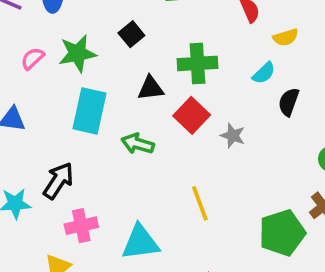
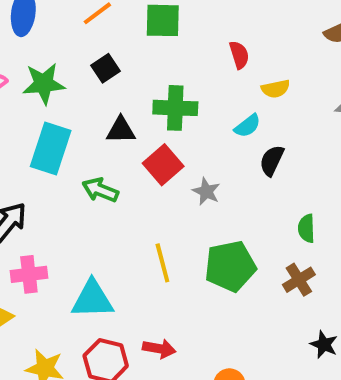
green pentagon: (282, 233) -> (230, 266), moved

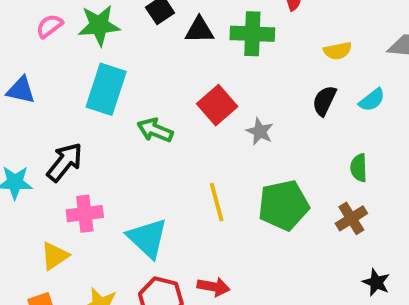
yellow semicircle: (276, 89) -> (338, 51), moved
green cross: (175, 108) -> (252, 34), moved
cyan semicircle: (247, 126) -> (372, 100), moved
black triangle: (121, 130) -> (199, 30), moved
cyan triangle: (92, 299) -> (147, 238), turned 45

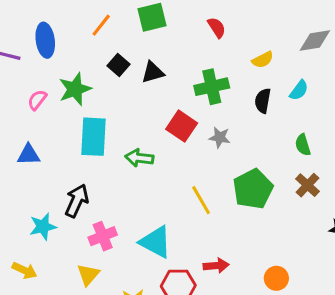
green cross: (252, 34) -> (212, 87), moved

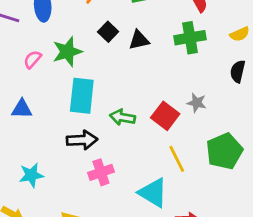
green cross: (212, 87) -> (190, 38), moved
red square: (182, 126) -> (165, 116), moved
black arrow: (77, 201) -> (82, 140), moved, turned 60
pink cross: (103, 236) -> (101, 172), moved
cyan triangle: (156, 242) -> (153, 193), moved

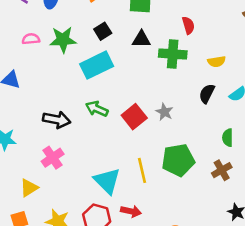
black triangle: (139, 40) -> (141, 39), moved
pink semicircle: (32, 59) -> (31, 39), turned 30
cyan rectangle: (82, 96) -> (97, 65), moved, turned 44
yellow line: (177, 159) -> (142, 170), moved
pink cross: (101, 172) -> (53, 158), moved, turned -30

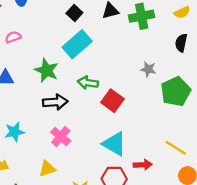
green star: (63, 40) -> (47, 70), moved, turned -30
red square: (134, 117) -> (112, 101), moved
green pentagon: (178, 160) -> (176, 92), moved
yellow line: (142, 170) -> (176, 148), moved, turned -30
yellow triangle: (29, 188) -> (47, 169), turned 30

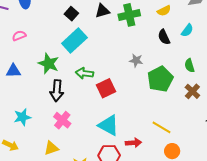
black semicircle: (181, 43) -> (164, 37), turned -35
red square: (112, 101) -> (106, 88), turned 30
black arrow: (55, 102) -> (57, 91), turned 100

